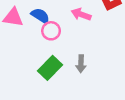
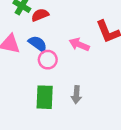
green rectangle: (50, 68) -> (45, 97), turned -45

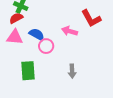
red semicircle: (40, 15) -> (16, 18), moved
green rectangle: (45, 97) -> (28, 71), moved

